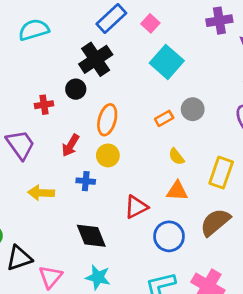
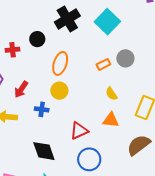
black cross: (96, 59) -> (67, 19), moved
red arrow: (71, 145) -> (21, 89), moved
blue circle: (169, 236) -> (89, 159), moved

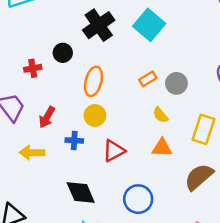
gray circle: (125, 58) -> (176, 83), moved
red triangle: (79, 131) -> (114, 151), moved

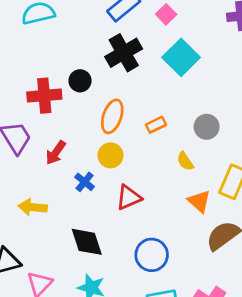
red cross: (33, 68) -> (44, 96), size x1.6
orange rectangle: (148, 79) -> (156, 125), moved
blue cross: (74, 140) -> (85, 182), turned 30
orange triangle: (162, 148) -> (199, 201), moved, turned 35
yellow arrow: (32, 153) -> (33, 207), moved

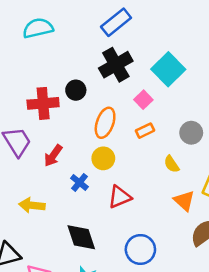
pink square: (166, 14) -> (143, 100), moved

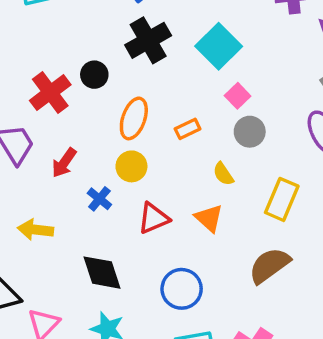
pink square: (143, 100) -> (238, 96), moved
red cross: (43, 103) -> (50, 93), turned -32
orange triangle: (184, 201) -> (209, 218), moved

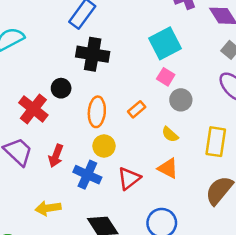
black cross: (148, 40) -> (93, 54), turned -36
cyan square: (219, 46) -> (165, 43), moved, turned 32
blue cross: (99, 199) -> (87, 175), size x1.5

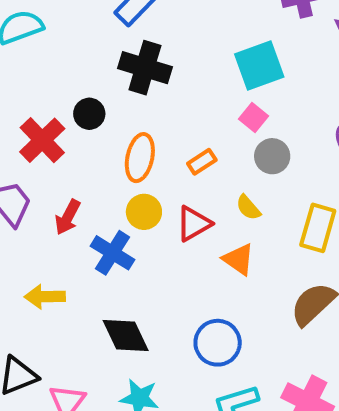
red triangle: (129, 178) -> (194, 224), moved

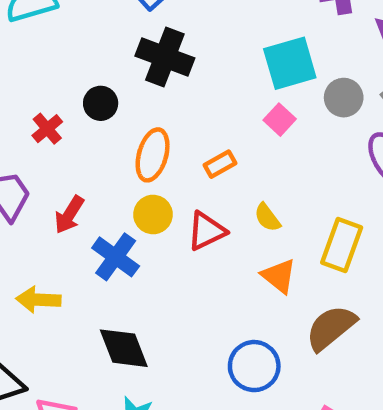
red cross: (42, 140) -> (47, 129), size x0.6
gray circle: (272, 156) -> (344, 98), moved
orange triangle: (239, 259) -> (279, 276), moved
blue circle: (218, 343) -> (254, 366), moved

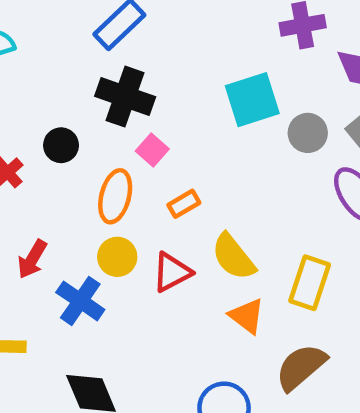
pink square: (280, 120) -> (152, 150), moved
yellow semicircle: (267, 218) -> (233, 257), size x1.6

